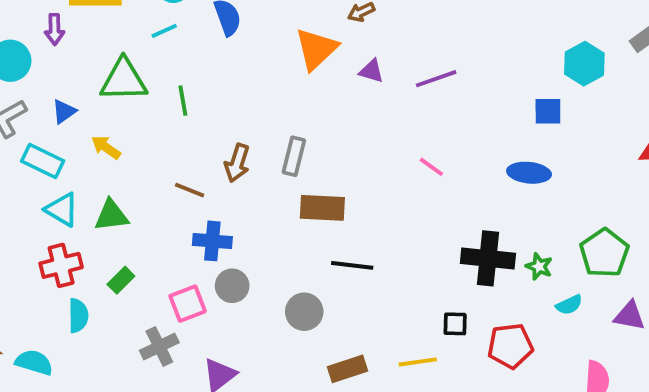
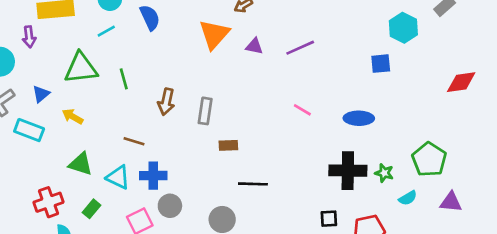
brown arrow: (237, 163) -> (166, 102), moved
blue ellipse: (529, 173) -> (359, 118), moved
brown rectangle: (322, 208) -> (228, 145), size x0.6
cyan triangle: (62, 210) -> (118, 177), moved
green triangle: (111, 215) -> (81, 164), turned 30

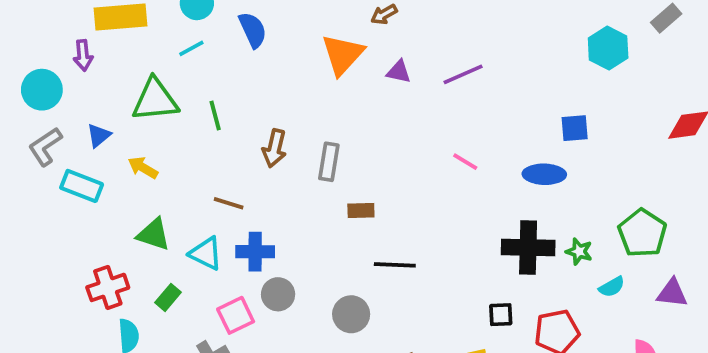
blue square: (381, 64) -> (575, 128), moved

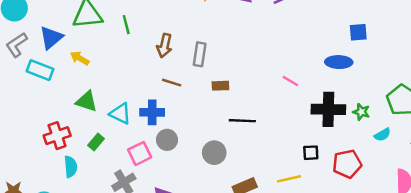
blue triangle: (99, 136) -> (51, 38), size x1.5
pink line: (465, 162) -> (290, 81), moved
brown line: (229, 203) -> (172, 83), moved

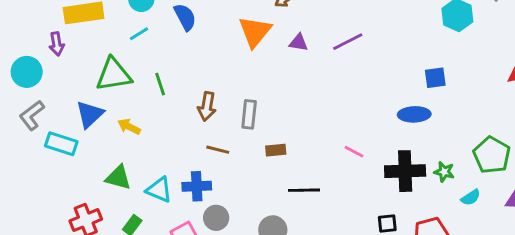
blue triangle: (51, 38) -> (90, 114), moved
yellow arrow: (80, 58) -> (129, 127), moved
pink line: (290, 81) -> (354, 152), moved

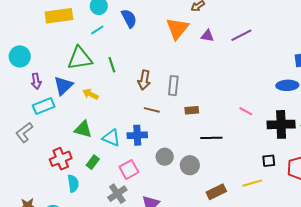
purple arrow: (57, 44) -> (36, 81), moved
gray L-shape: (32, 115) -> (24, 132), moved
cyan rectangle: (61, 144) -> (44, 106), turned -40
gray circle: (216, 218) -> (165, 157), moved

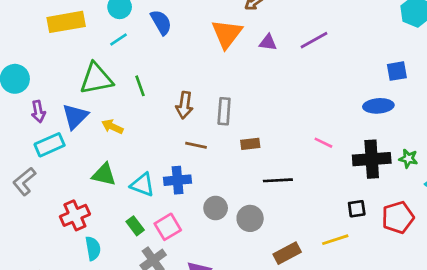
green rectangle: (93, 162) -> (135, 226), moved, turned -72

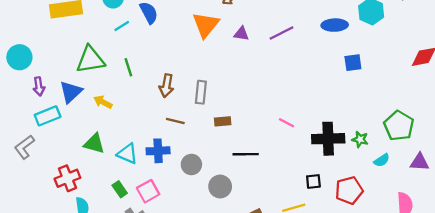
cyan line: (119, 39) -> (122, 26), moved
blue ellipse: (378, 106) -> (335, 25), moved
gray circle: (216, 208) -> (191, 164), moved

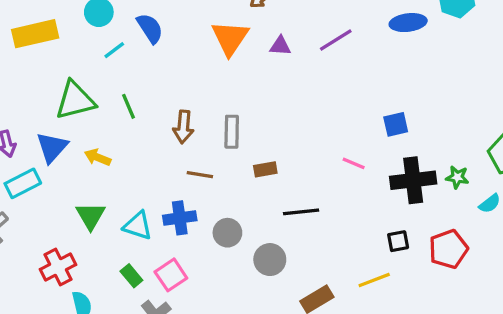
blue square: (353, 63) -> (396, 124), moved
green triangle: (94, 144) -> (91, 216), turned 50

